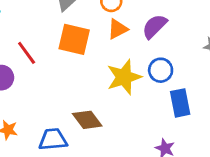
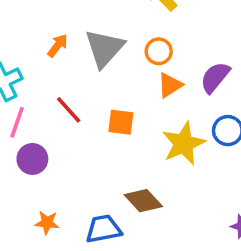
orange square: (74, 39) -> (121, 122), moved, size x0.7
red line: (27, 53) -> (69, 110), moved

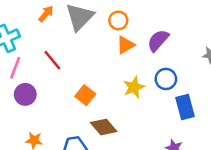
orange square: (121, 122) -> (85, 95), moved, turned 30
yellow star: (184, 144) -> (134, 87), size x0.7

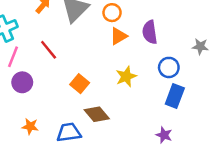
purple semicircle: (158, 41) -> (150, 32), turned -50
blue circle: (166, 79) -> (169, 67), moved
blue rectangle: (185, 107) -> (175, 96), turned 35

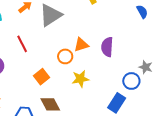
orange circle: (112, 13) -> (65, 56), moved
blue circle: (169, 67) -> (131, 81), moved

